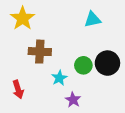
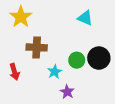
cyan triangle: (93, 19) -> (85, 18), turned 35
red arrow: (18, 89) -> (14, 72), moved

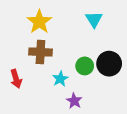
yellow star: (21, 17) -> (39, 22), moved
cyan triangle: (85, 18) -> (94, 19), turned 35

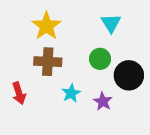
green circle: (85, 66) -> (100, 59), moved
purple star: (74, 101) -> (103, 101), moved

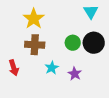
cyan triangle: (111, 23) -> (91, 12), moved
black circle: (129, 75) -> (94, 43), moved

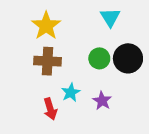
cyan triangle: (91, 12) -> (110, 17), moved
red arrow: (14, 68) -> (50, 109), moved

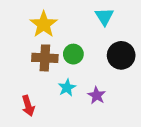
green circle: (99, 58) -> (73, 54), moved
red arrow: (50, 109) -> (28, 106), moved

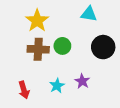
cyan triangle: (104, 17) -> (89, 14), turned -49
cyan star: (67, 88) -> (57, 86), moved

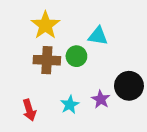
cyan triangle: (89, 14) -> (98, 36), moved
black circle: (103, 47) -> (129, 86), moved

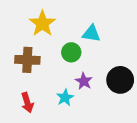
brown cross: (47, 60) -> (27, 60), moved
purple star: (101, 99) -> (84, 81), moved

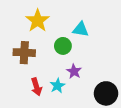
black circle: (120, 80) -> (106, 93), moved
red arrow: (27, 103) -> (36, 87), moved

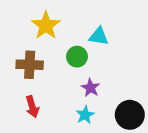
cyan star: (57, 86) -> (85, 115), moved
red arrow: (36, 87) -> (32, 107), moved

